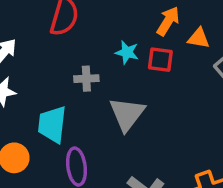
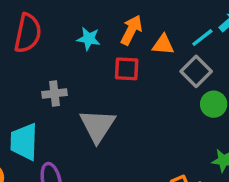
cyan star: (127, 52) -> (89, 39), moved

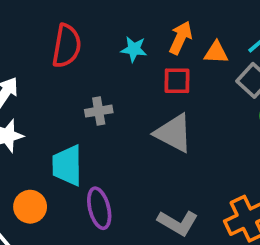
gray triangle: (97, 126) -> (174, 133), moved, turned -33

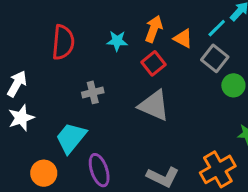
orange triangle: (216, 53) -> (183, 38), turned 30
red square: (177, 81) -> (153, 63), turned -35
cyan trapezoid: (67, 165) -> (71, 138), turned 44

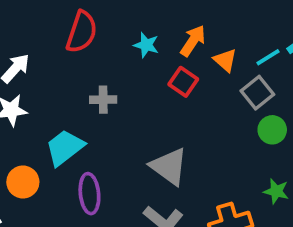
red square: (153, 63) -> (183, 82), turned -30
gray triangle: (154, 105) -> (169, 166), moved

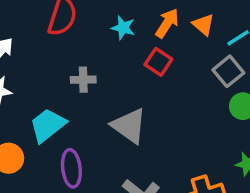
orange triangle: (225, 60) -> (203, 25), moved
gray triangle: (169, 166) -> (129, 126), moved

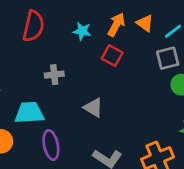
gray square: (228, 71) -> (168, 58), turned 30
cyan trapezoid: (48, 125) -> (29, 113), turned 40
gray triangle: (129, 126) -> (93, 108), size x0.7

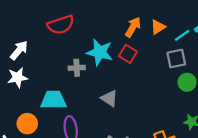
orange triangle: (145, 23) -> (158, 27), turned 49
red semicircle: (33, 26) -> (61, 25), turned 56
cyan star: (82, 31) -> (100, 52), moved, size x1.6

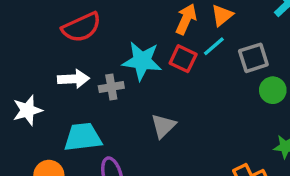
cyan line: (182, 35) -> (214, 46), moved
white arrow: (19, 50) -> (73, 79), moved, turned 54
gray triangle: (109, 98) -> (163, 126), turned 48

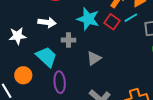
gray cross: (111, 87) -> (68, 40), moved
cyan trapezoid: (83, 137) -> (47, 57), turned 40

